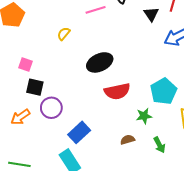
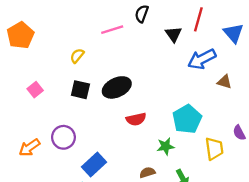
pink square: (26, 65) -> (35, 90), turned 32
black square: (35, 87) -> (80, 90), moved
red semicircle: (117, 91) -> (136, 119), size x0.7

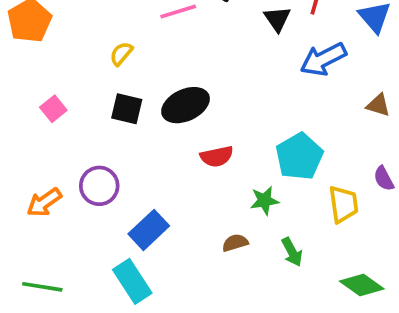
brown triangle: (224, 82) -> (378, 105), moved

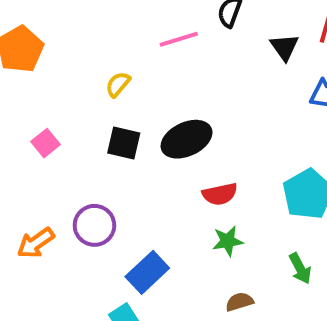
green star: (264, 201) -> (228, 241), moved
brown semicircle: (235, 243) -> (239, 302), moved
green arrow: (292, 252) -> (300, 268), moved

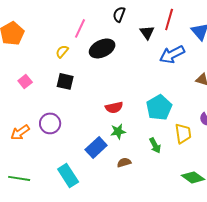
pink line: (179, 39) -> (80, 28), moved, turned -48
black ellipse: (187, 139) -> (102, 48), moved
blue rectangle: (147, 272) -> (96, 147), moved

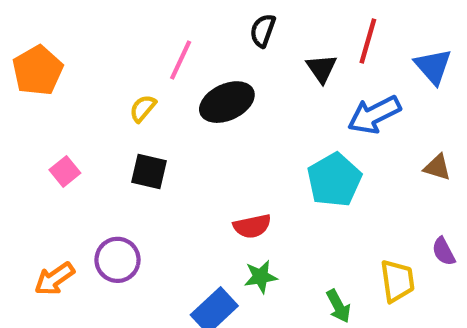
cyan pentagon: (159, 107) -> (334, 180), moved

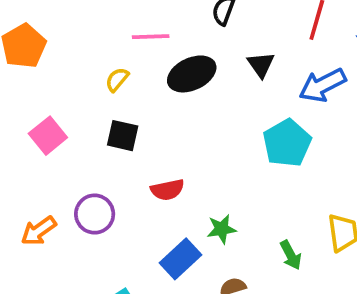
pink line: (181, 60) -> (151, 37), turned 63
black triangle: (322, 68) -> (261, 65), moved
pink square: (65, 171) -> (48, 136), size x1.4
red semicircle: (252, 226) -> (167, 190), moved

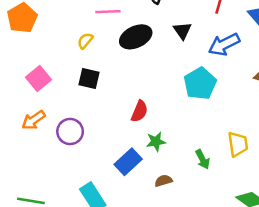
red semicircle: (167, 190) -> (139, 111), moved, turned -55
orange arrow: (39, 231) -> (33, 120), moved

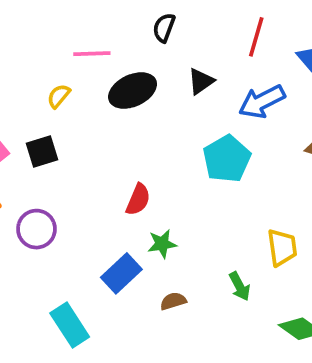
black triangle: (182, 31) -> (201, 81), turned 30
black square: (89, 79) -> (42, 151), moved, turned -30
green arrow: (203, 159) -> (240, 286), moved

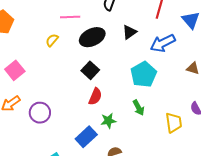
black square: (42, 151) -> (90, 70), moved, turned -30
green arrow: (240, 286) -> (139, 108), moved

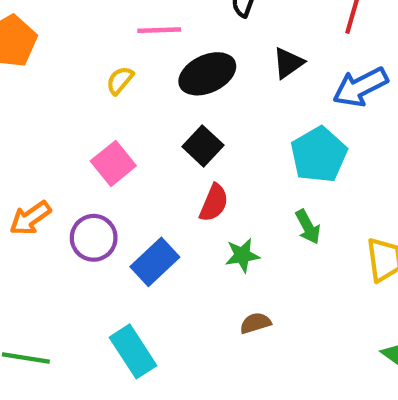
pink square: (15, 70) -> (113, 163), moved
blue rectangle: (86, 137) -> (155, 262), moved

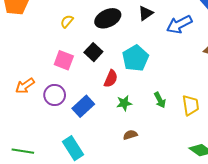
black square: (203, 146) -> (93, 52), moved
cyan pentagon: (319, 155) -> (135, 58), moved
pink square: (113, 163) -> (64, 60), turned -30
green arrow: (308, 227) -> (160, 100), moved

